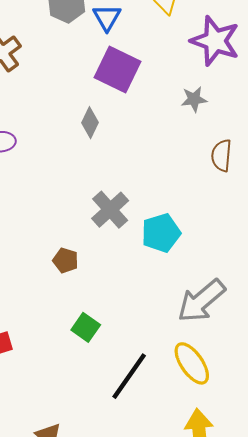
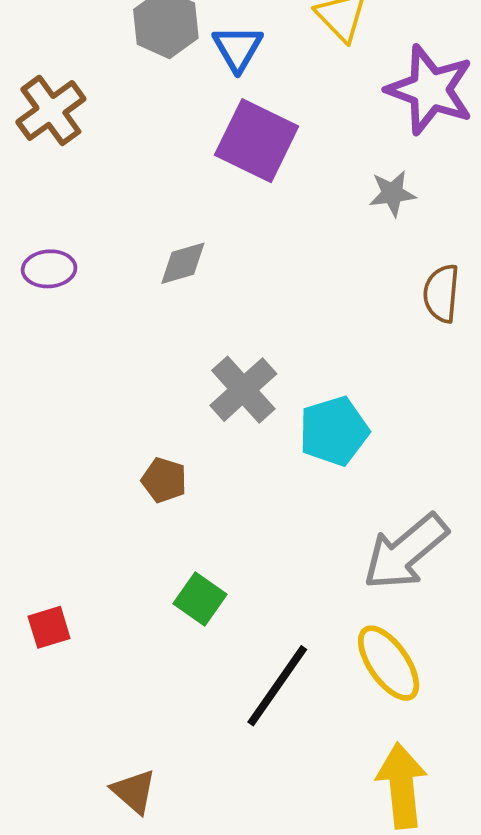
gray diamond: (90, 123) -> (183, 263), moved, turned 48

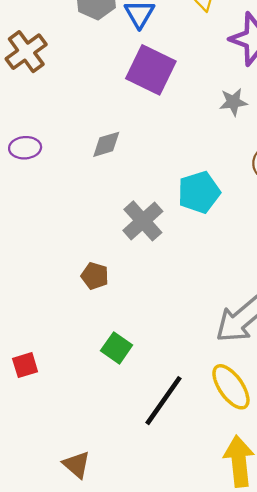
cyan pentagon: (334, 431) -> (199, 192), moved

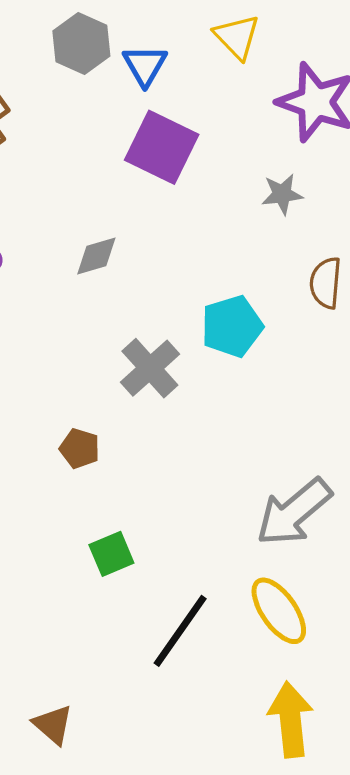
green square: (117, 348) -> (111, 554), turned 32

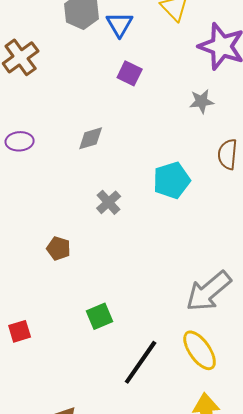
purple square: (162, 147) -> (130, 73), size x0.6
gray cross: (150, 368) -> (109, 202), moved, size x0.7
brown pentagon: (80, 448) -> (59, 248), moved

